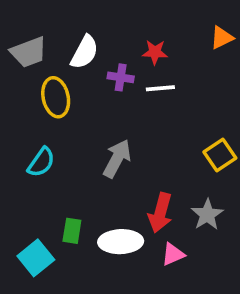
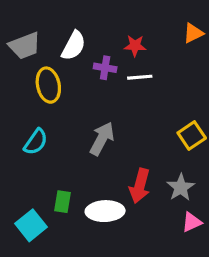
pink triangle: (173, 254) -> (192, 222), moved

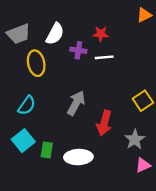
orange triangle: (193, 33) -> (144, 15), moved
red arrow: (140, 186) -> (104, 123), moved
cyan square: (31, 225) -> (23, 141), moved

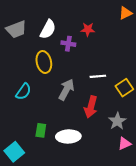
white line: (104, 57) -> (98, 76), moved
yellow ellipse: (36, 63) -> (44, 62), moved
cyan square: (23, 141) -> (14, 152), moved

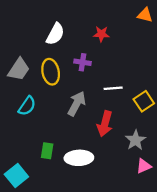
orange triangle: (125, 13) -> (145, 15), turned 40
gray trapezoid: (16, 29) -> (19, 69), moved, turned -35
purple cross: (68, 44) -> (82, 62), moved

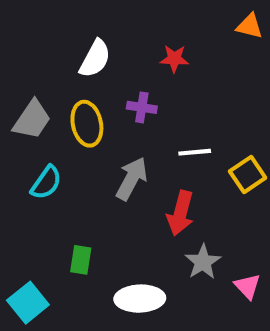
gray star: (136, 140) -> (203, 262), moved
white ellipse: (79, 158) -> (140, 299), moved
pink triangle: (144, 166) -> (248, 286), turned -49

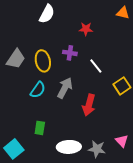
white semicircle: (95, 59) -> (47, 14), moved
white line: (195, 152) -> (96, 66), moved, turned 56
cyan semicircle: (46, 183) -> (38, 90), moved
gray star: (203, 262) -> (97, 149), moved, turned -30

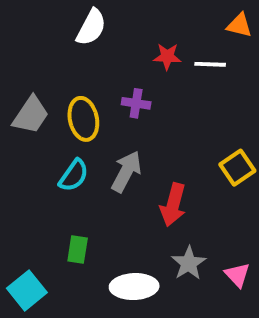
white line: (96, 66) -> (210, 64), moved, turned -49
gray star: (97, 149) -> (189, 263), moved, turned 30

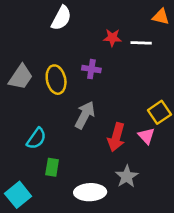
cyan semicircle: (74, 175) -> (36, 138), moved
pink triangle: (237, 275) -> (146, 136), moved

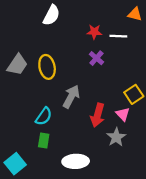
purple cross: (91, 69) -> (96, 58), moved, turned 32
cyan semicircle: (36, 138) -> (44, 116), moved
gray star: (127, 176) -> (116, 137), moved

